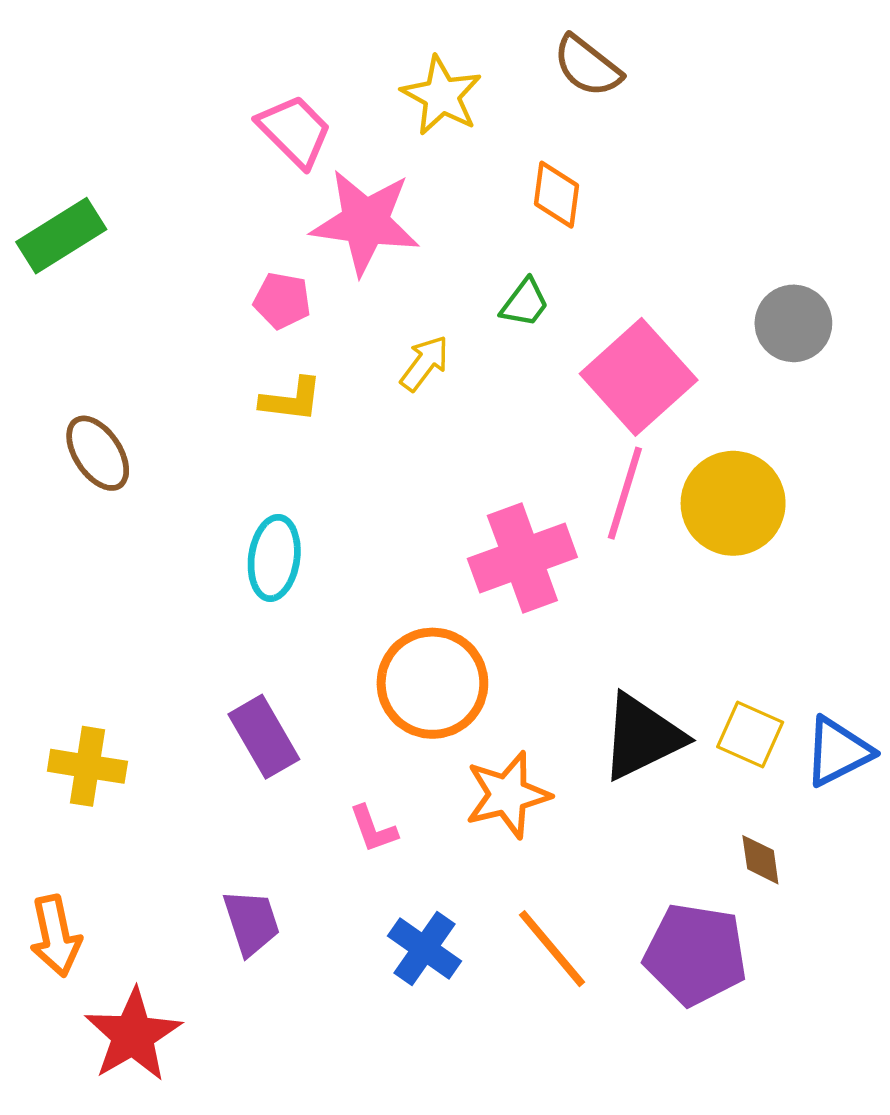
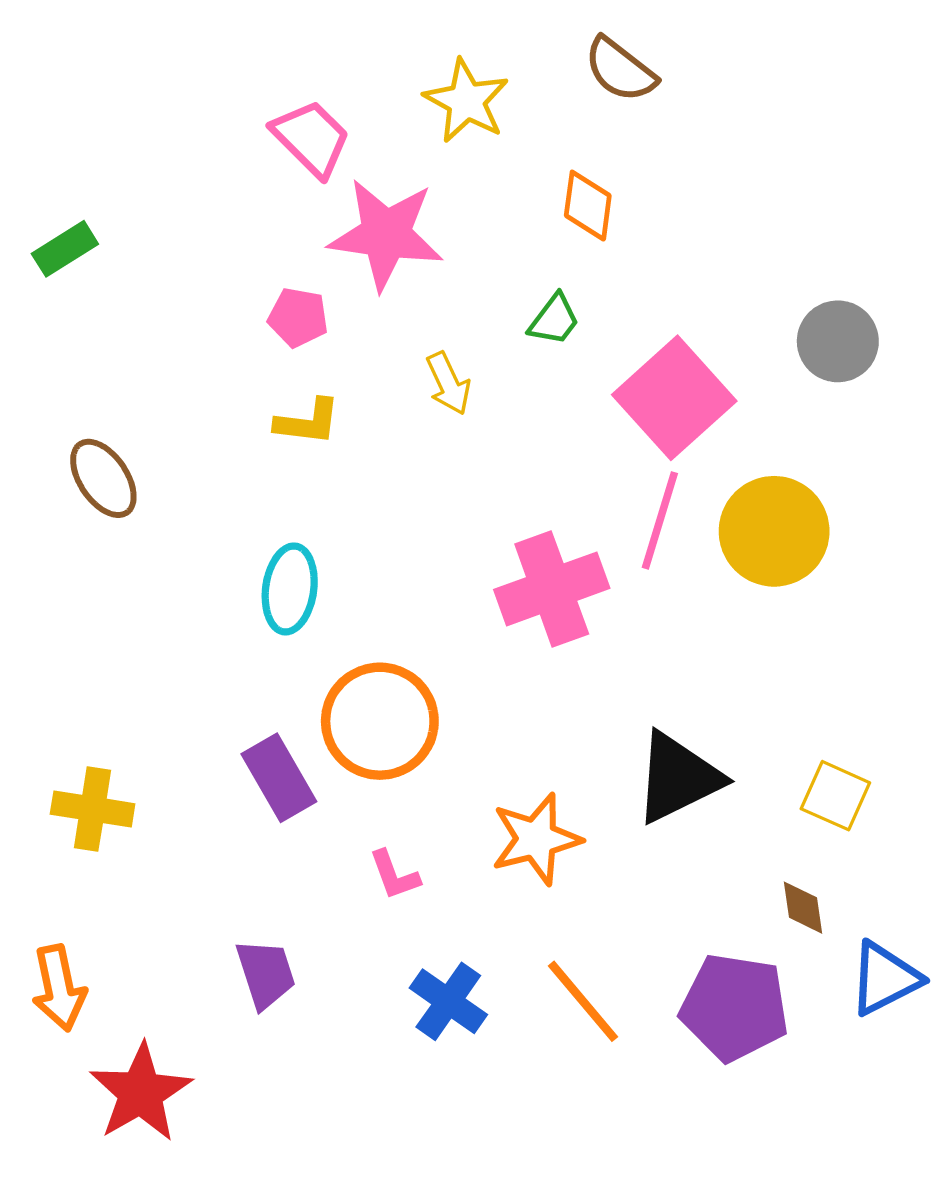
green rectangle: (61, 236) -> (65, 249), size x0.7
yellow arrow: (424, 363) -> (448, 383), turned 118
orange circle: (432, 683) -> (380, 721), moved
yellow square: (750, 734) -> (835, 796), moved
blue triangle: (838, 752) -> (885, 978), moved

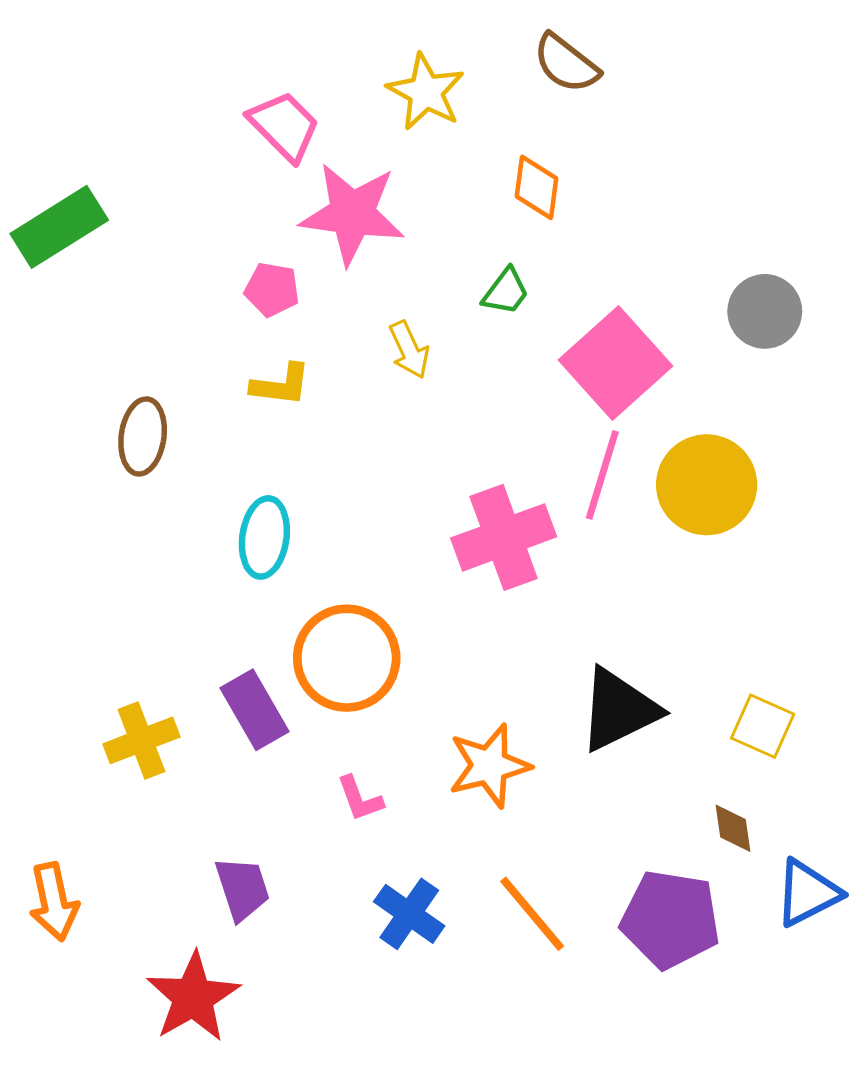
green rectangle: (65, 249) -> (59, 227), size x1.6
brown ellipse: (103, 478) -> (143, 436), moved, turned 42
yellow cross: (93, 809) -> (141, 740), moved, turned -30
red star: (141, 1093) -> (193, 997), moved

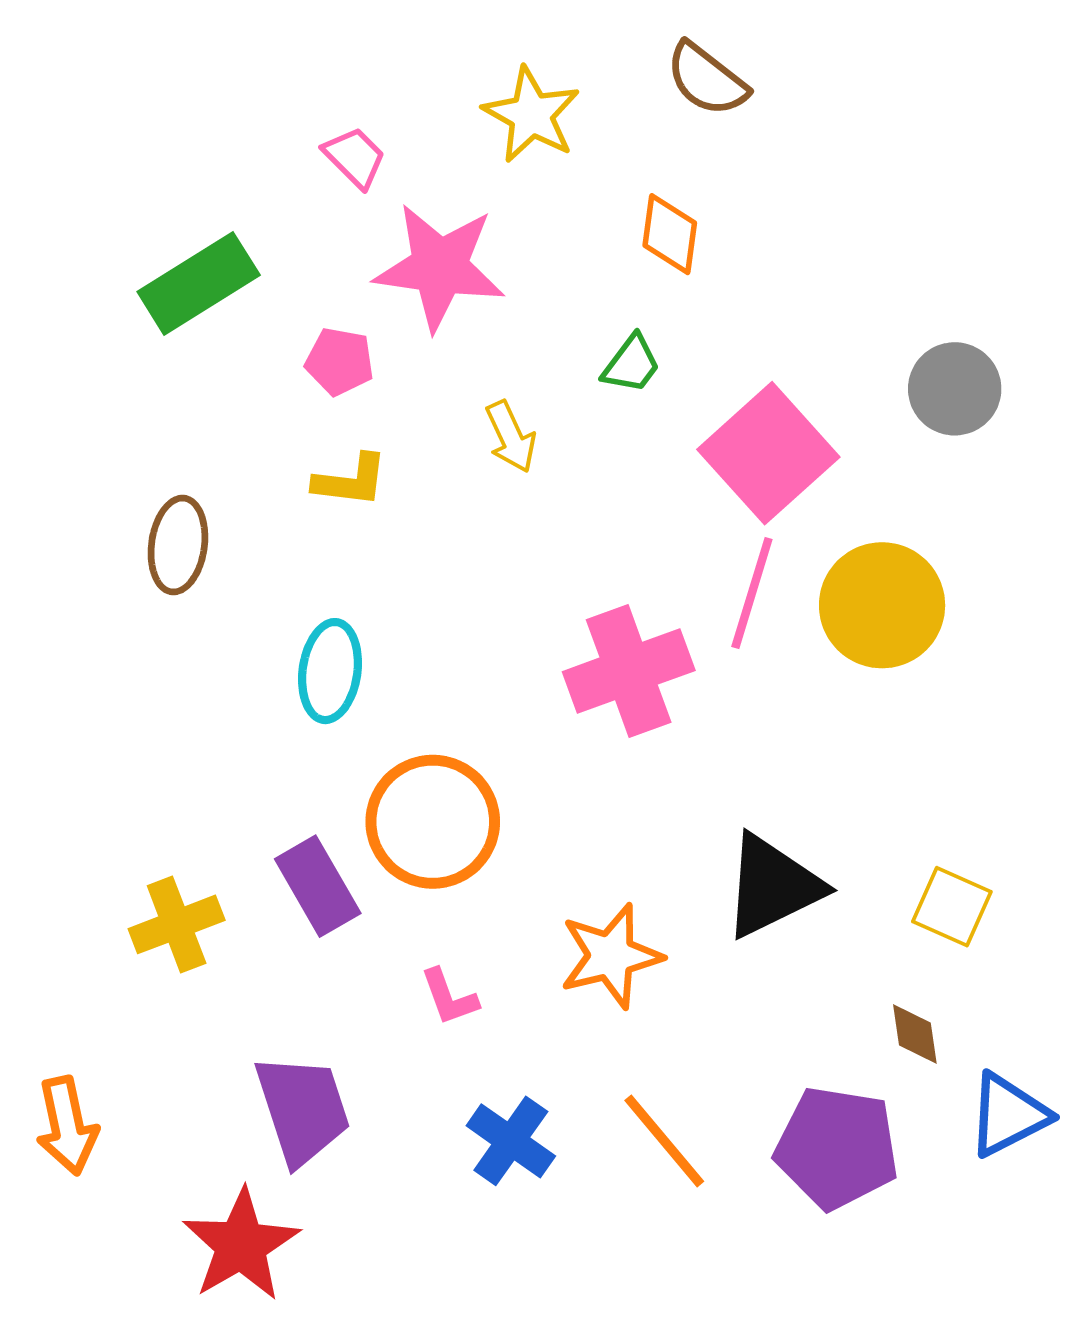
pink trapezoid: (284, 126) -> (355, 157), size x0.7
green rectangle: (59, 227) -> (199, 283), moved
purple trapezoid: (242, 889) -> (303, 1109), size x1.4

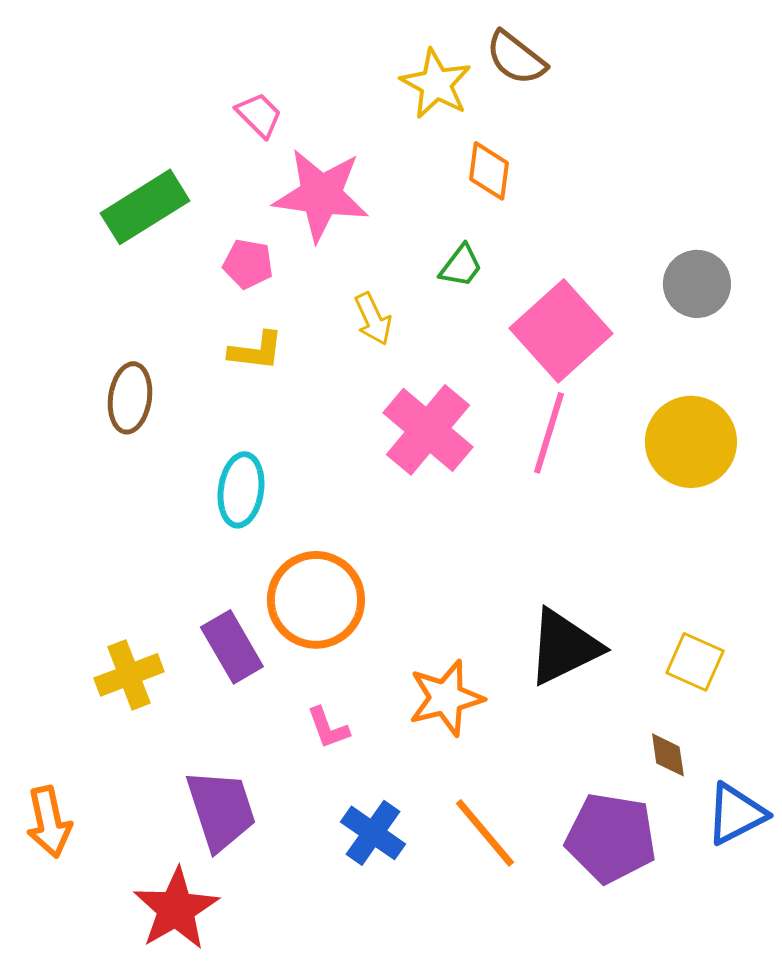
yellow star: (531, 115) -> (436, 84), moved
yellow circle: (882, 605) -> (691, 442), moved
pink cross: (629, 671) -> (428, 430), moved, turned -30

